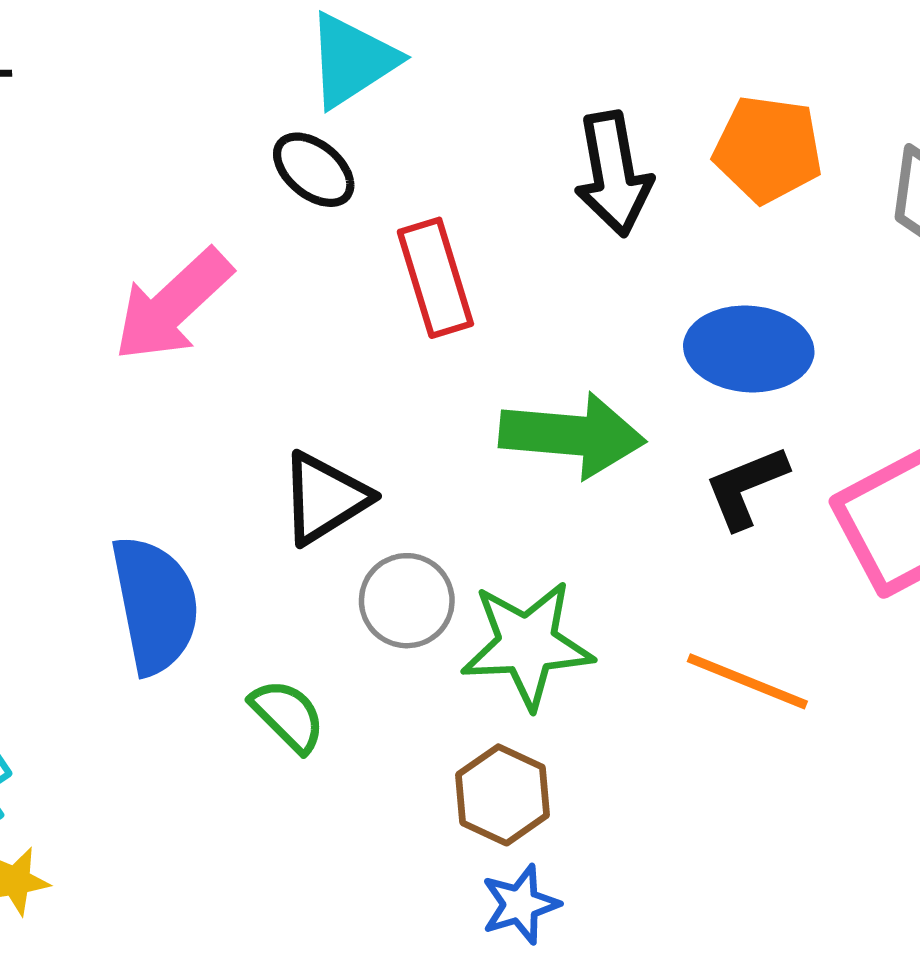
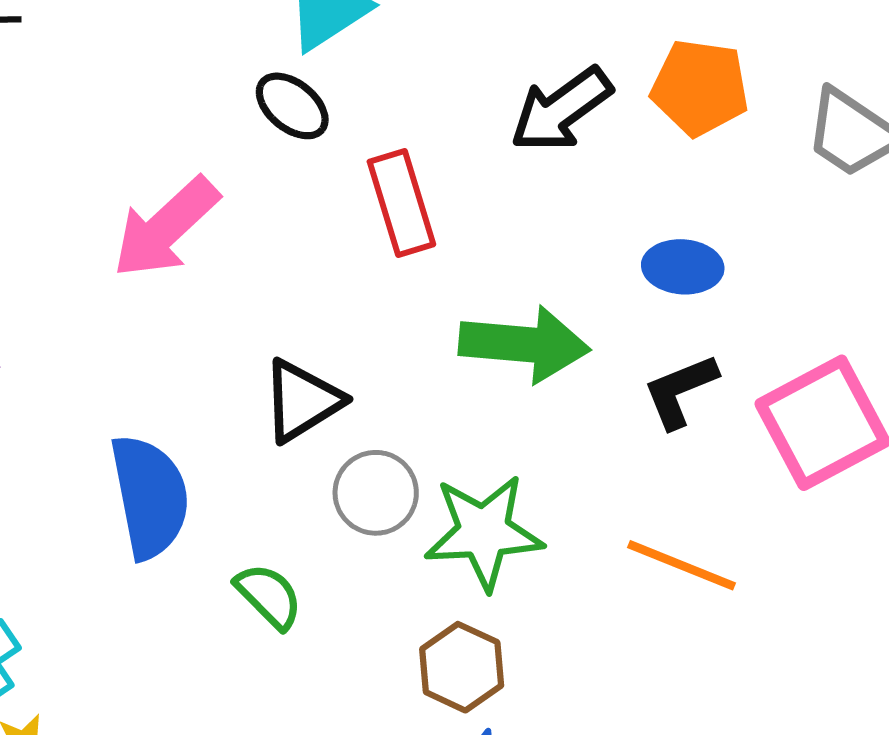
black arrow: (613, 174) -> (561, 110), turned 64
blue ellipse: (749, 349) -> (683, 267), size x0.7

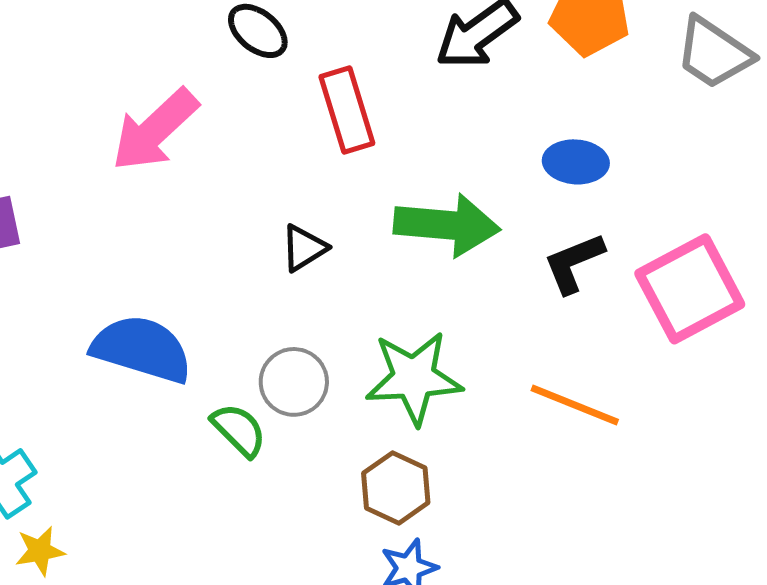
black triangle: (302, 401) -> (304, 248), moved, size x0.7
gray circle: (376, 493) -> (294, 382), moved
blue semicircle: (150, 496) -> (142, 349), turned -62

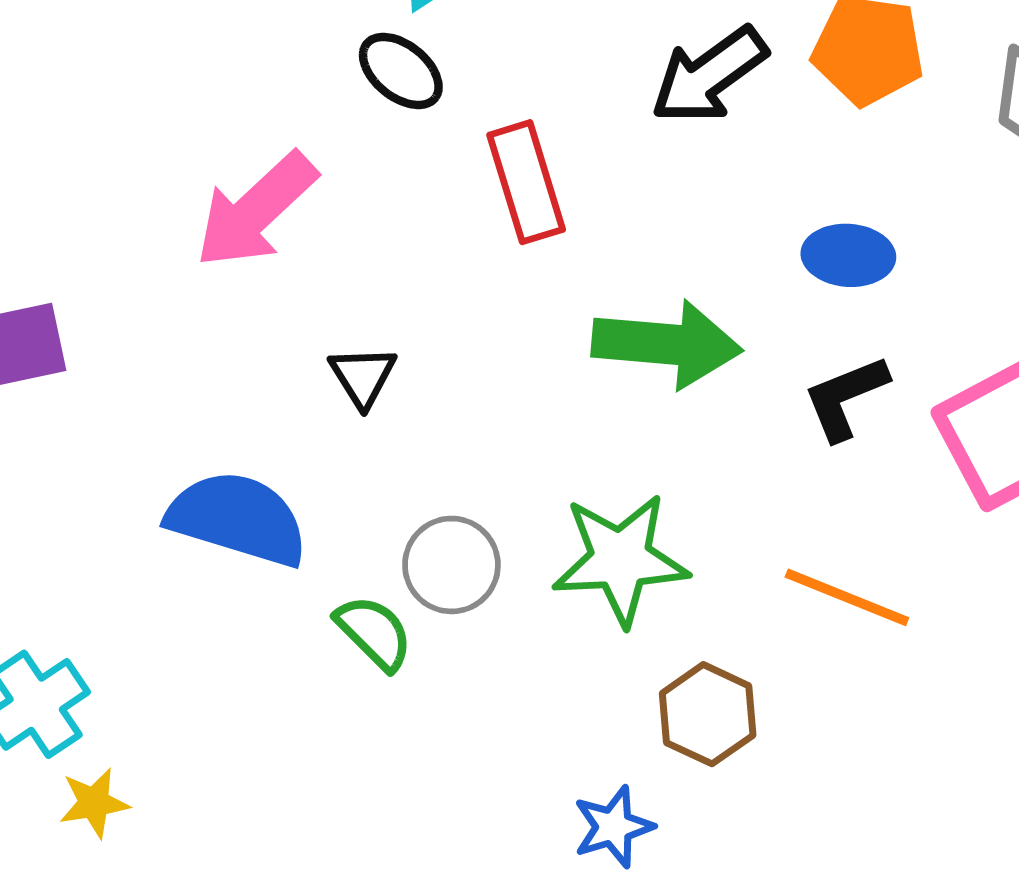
black triangle: (304, 248) -> (363, 376), moved, turned -30
brown hexagon: (396, 488) -> (708, 714), moved

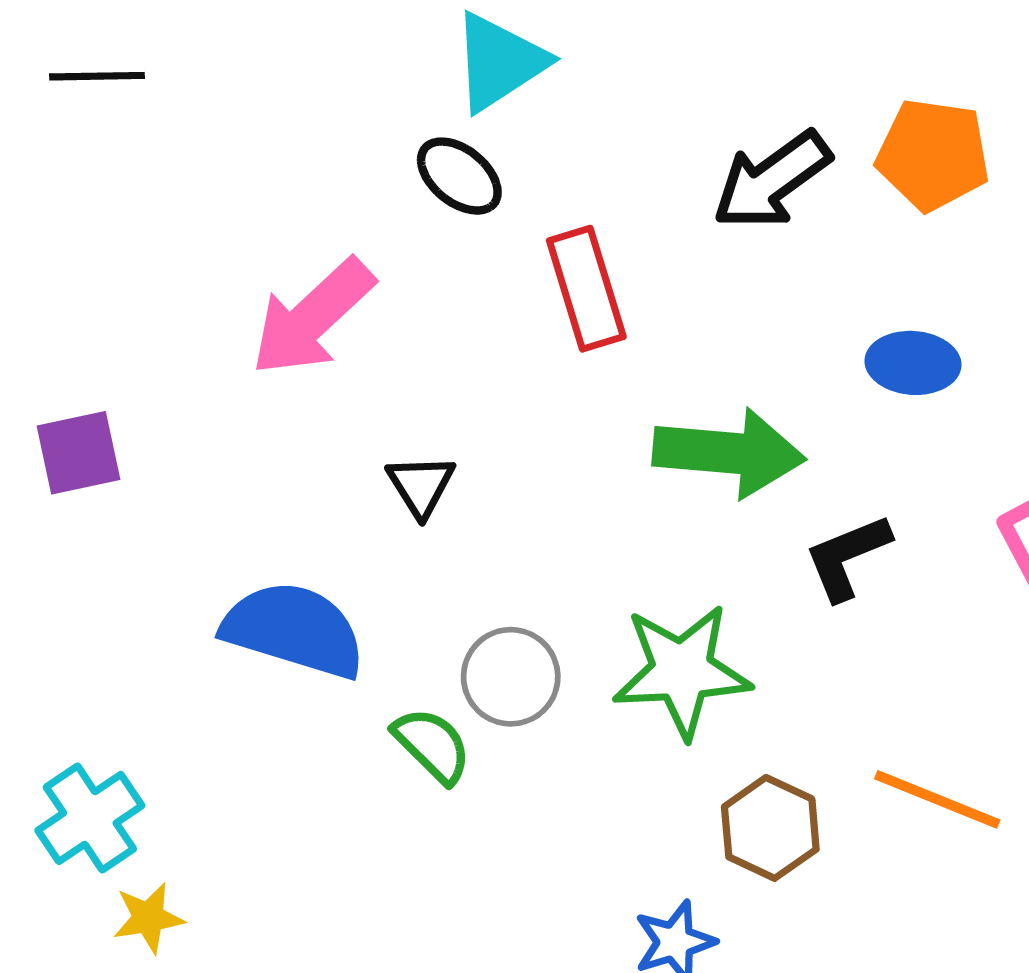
black L-shape: (846, 398) -> (847, 557), moved
orange line: (847, 597) -> (937, 799), moved

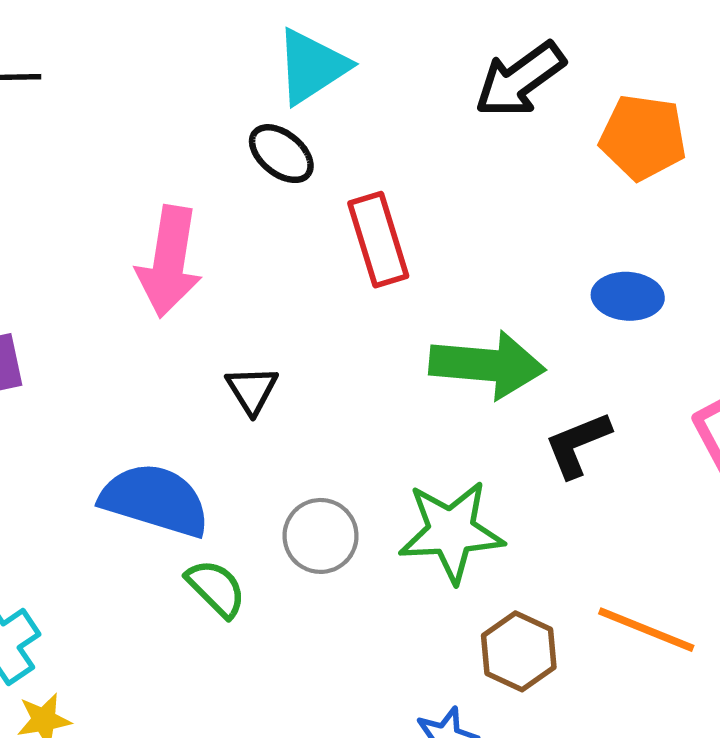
black arrow: (772, 180) -> (520, 80), moved
pink arrow: (312, 317) -> (169, 261), turned -38
green semicircle: (432, 745) -> (216, 588), moved

